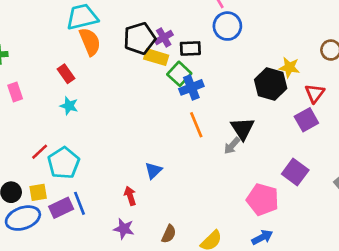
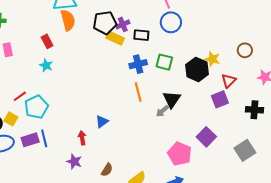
green square: (179, 74) -> (164, 62), moved, turned -36
yellow square: (38, 192) -> (11, 119), moved, turned 32

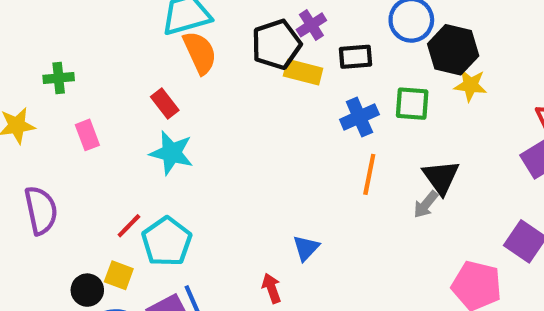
purple cross: (123, 24) -> (311, 25), moved
yellow star: (212, 59) -> (470, 85), moved
cyan star: (46, 65) -> (171, 153), size x1.5
black hexagon: (197, 69) -> (453, 50), moved
orange line: (138, 92) -> (369, 174), turned 36

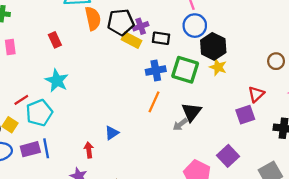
purple cross: (311, 25) -> (141, 26), moved
orange semicircle: (200, 53) -> (93, 19), moved
green square: (412, 104) -> (185, 70), size x1.4
cyan star: (171, 153) -> (57, 81), moved

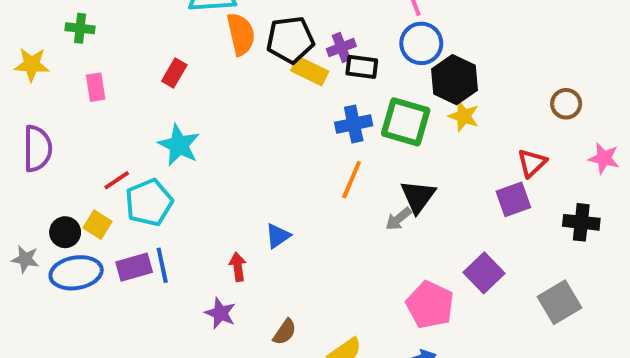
purple cross: (141, 26) -> (341, 47), moved
red rectangle: (55, 40) -> (174, 73), turned 56

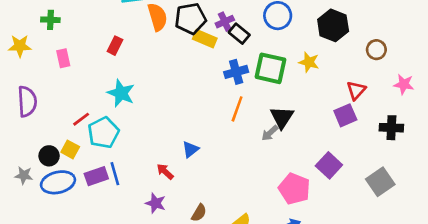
black rectangle: (362, 67) -> (239, 34), turned 36
black hexagon: (454, 80) -> (333, 25), moved
red arrow: (238, 267) -> (165, 172), turned -36

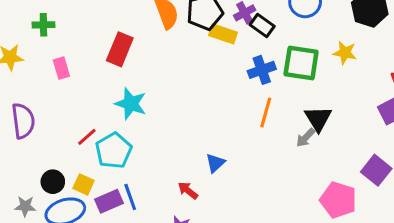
red rectangle: (115, 46) -> (120, 49), size x1.5
yellow square: (70, 149) -> (84, 184), moved

